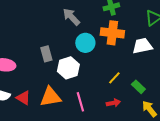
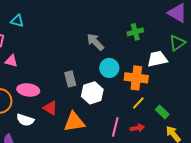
orange cross: (112, 33) -> (136, 78), moved
white trapezoid: (142, 46) -> (157, 59), moved
red triangle: (23, 98) -> (50, 108), moved
pink line: (80, 102) -> (115, 127), moved, turned 30

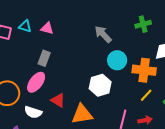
cyan triangle: (17, 21) -> (25, 26), moved
pink triangle: (11, 61) -> (47, 28), moved
gray rectangle: (70, 79) -> (44, 58), moved, turned 35
pink ellipse: (28, 90) -> (36, 82), turned -60

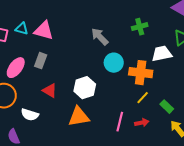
pink triangle: (47, 28) -> (44, 31), size x1.5
pink ellipse: (36, 82) -> (16, 68), moved
white hexagon: (100, 85) -> (85, 88), moved
red triangle: (58, 100) -> (50, 91), moved

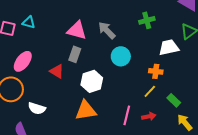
pink triangle: (44, 31) -> (77, 30), moved
gray rectangle: (41, 61) -> (75, 54), moved
orange cross: (141, 73) -> (156, 71), moved, size x0.6
red triangle: (50, 91) -> (57, 71), moved

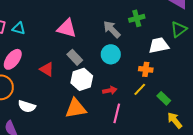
cyan triangle: (29, 22) -> (19, 28), moved
gray arrow: (107, 30) -> (112, 29), moved
gray rectangle: (75, 54) -> (75, 57), moved, turned -63
red arrow: (149, 116) -> (110, 90), moved

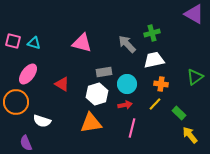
green triangle: (179, 29) -> (195, 77), moved
white trapezoid: (159, 45) -> (154, 60), moved
cyan circle: (111, 54) -> (127, 84), moved
gray rectangle: (75, 57) -> (104, 72), moved, turned -56

